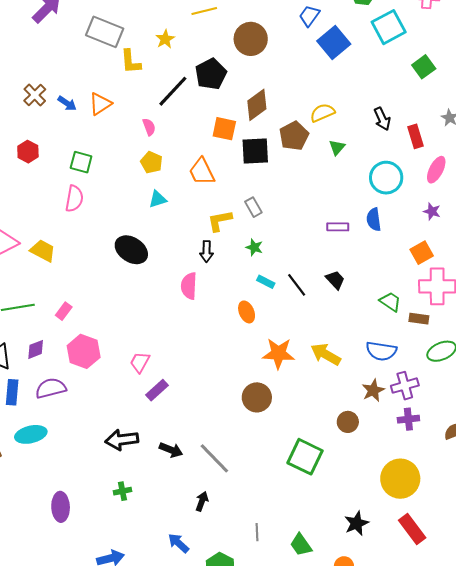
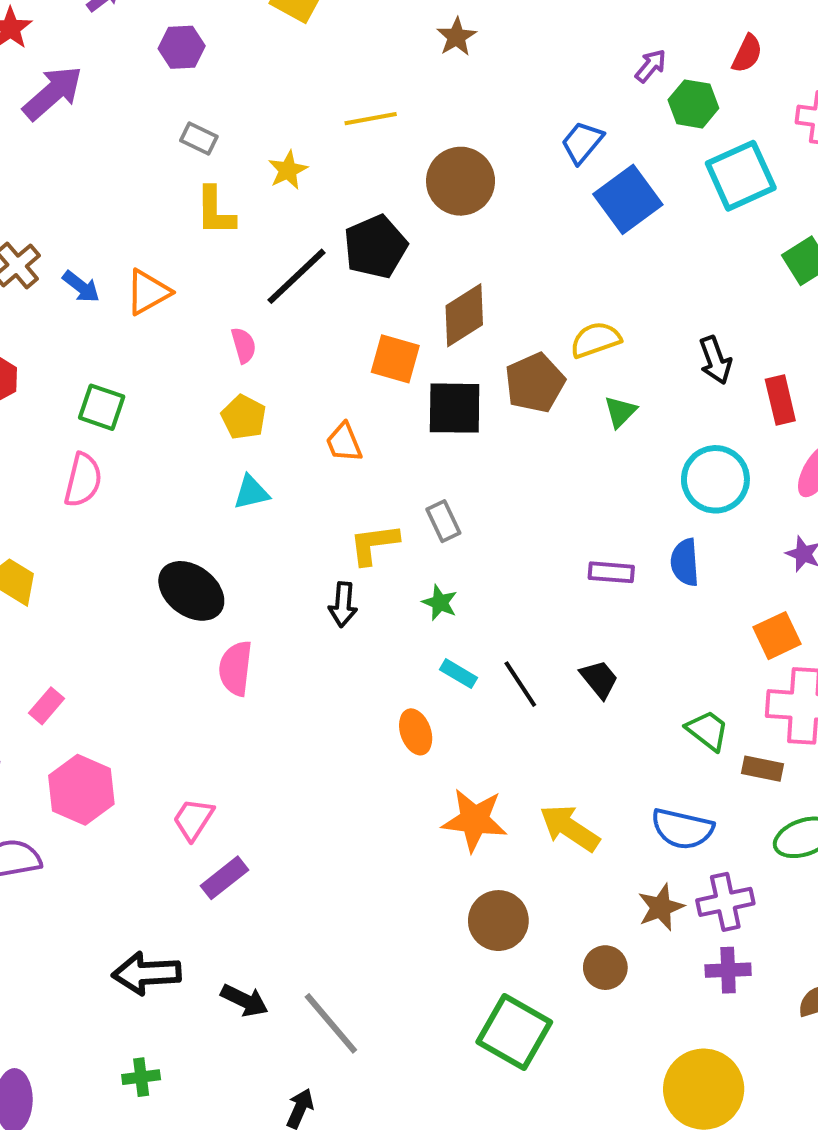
gray rectangle: (105, 32) -> (199, 138), moved, size x0.5
orange trapezoid: (202, 172) -> (344, 443), size x0.7
pink semicircle: (189, 286) -> (236, 668), moved
brown circle: (257, 397) -> (498, 921), moved

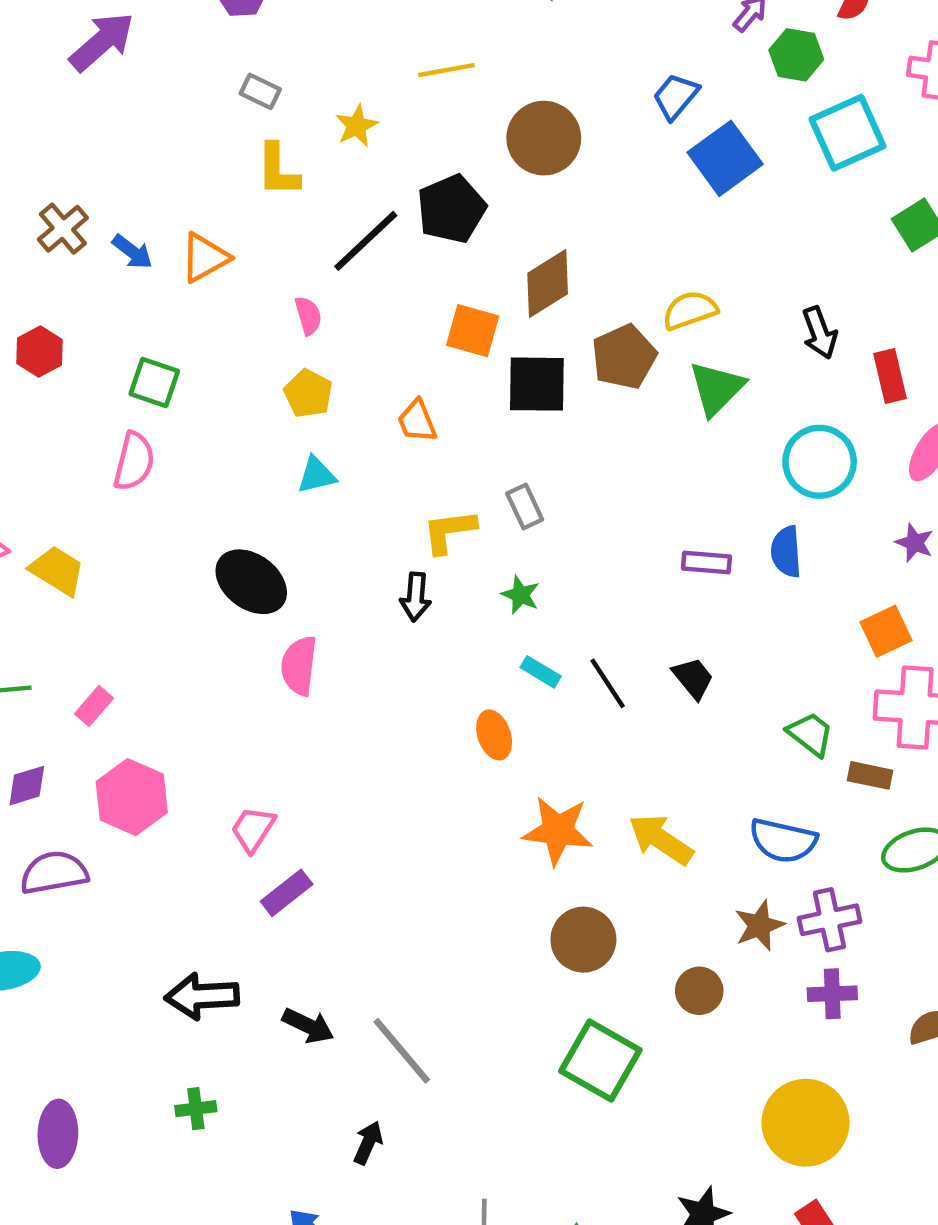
green triangle: (620, 412) -> (716, 388), size x1.6

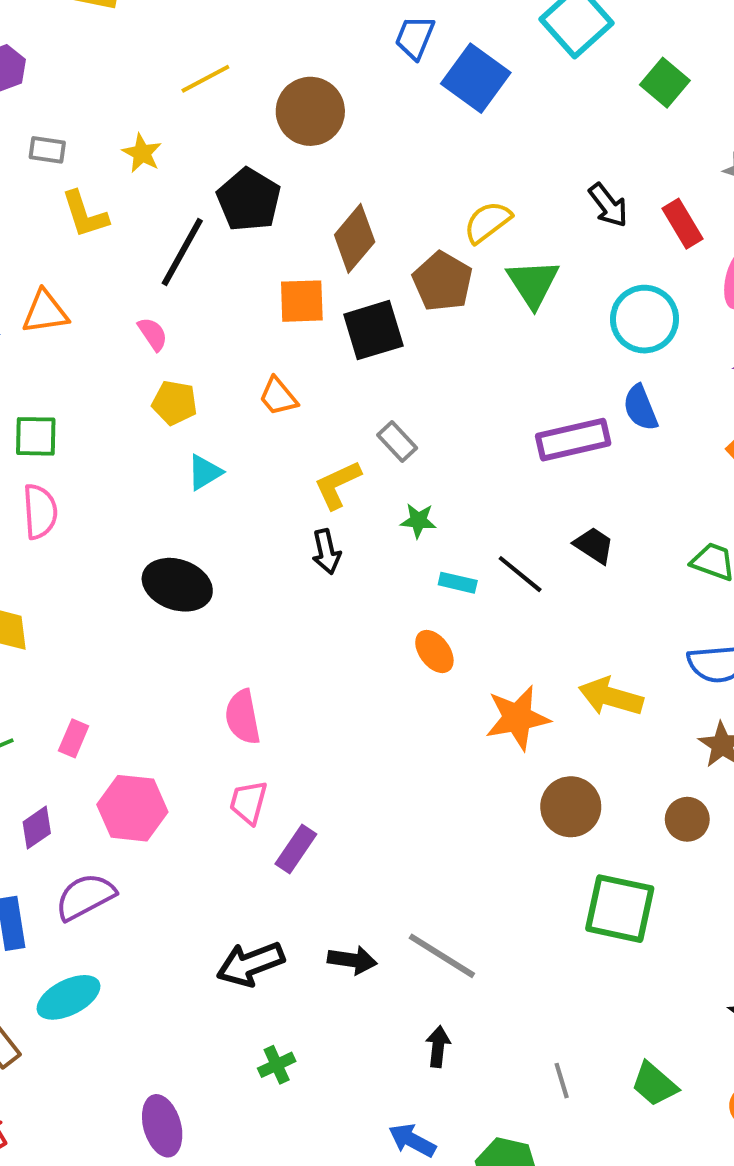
orange triangle: (205, 258) -> (45, 312), turned 39
purple rectangle: (706, 562) -> (573, 440), size x1.6
pink semicircle: (299, 666) -> (243, 717), moved

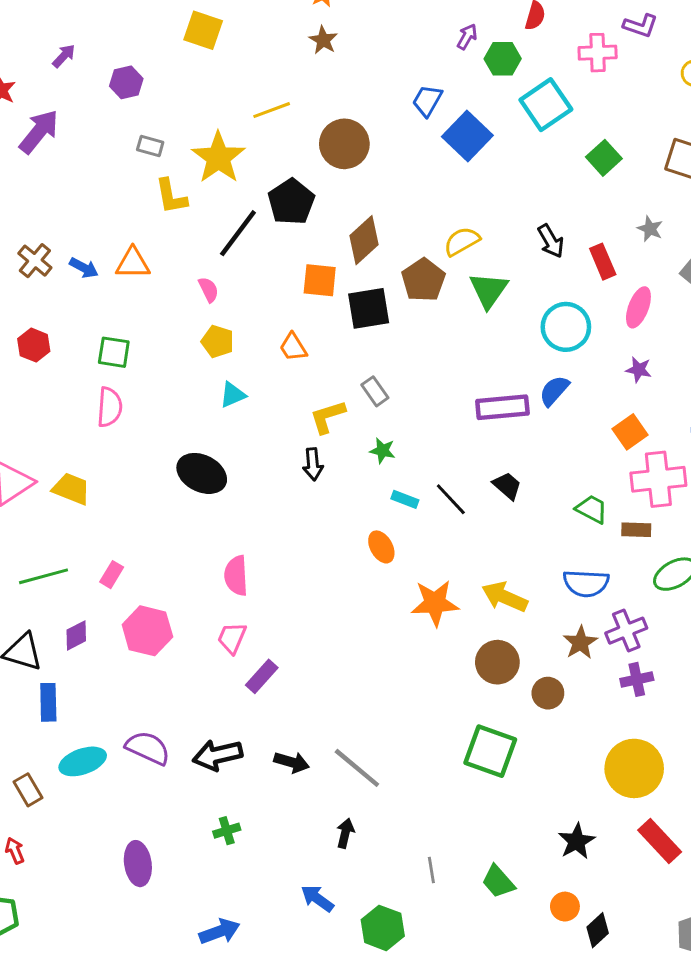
yellow star: (142, 153) -> (218, 158), size x1.8
blue semicircle: (640, 408) -> (554, 391), turned 56
brown circle: (571, 807) -> (497, 662), moved
purple semicircle: (85, 897) -> (148, 748), moved, turned 45

